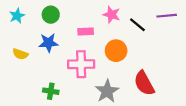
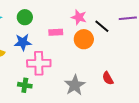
orange circle: (116, 51) -> (84, 39), moved
pink cross: (81, 64) -> (39, 63), moved
red semicircle: (144, 83) -> (108, 78), size x0.6

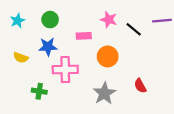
orange circle: (84, 39) -> (108, 56), moved
green cross: (25, 85) -> (39, 91), moved

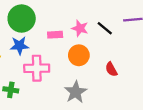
green circle: (50, 20) -> (22, 19), size x1.6
pink star: (109, 20) -> (80, 28), moved
red semicircle: (140, 86) -> (111, 69), moved

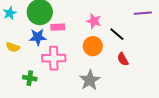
black line: (105, 28) -> (117, 34), moved
pink rectangle: (55, 35) -> (58, 27), moved

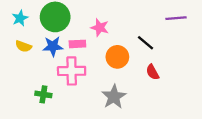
pink star: (94, 21) -> (100, 28), moved
pink rectangle: (58, 27) -> (77, 44), moved
yellow semicircle: (13, 47) -> (23, 46), moved

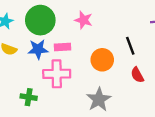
pink star: (100, 28) -> (84, 20), moved
black line: (146, 43) -> (130, 46), turned 30

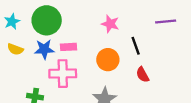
pink star: (84, 20) -> (110, 24), moved

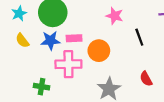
yellow semicircle: (15, 49) -> (22, 41), turned 32
orange circle: (108, 60) -> (99, 51), moved
red semicircle: (143, 75) -> (146, 79), moved

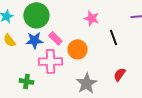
pink rectangle: (74, 38) -> (55, 38), turned 48
red semicircle: (146, 79) -> (120, 74), turned 64

